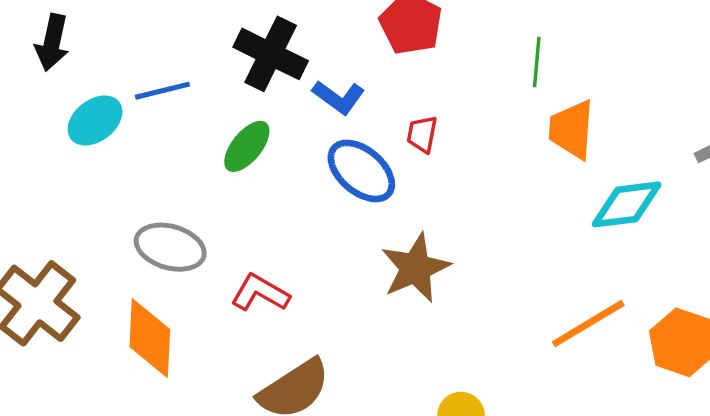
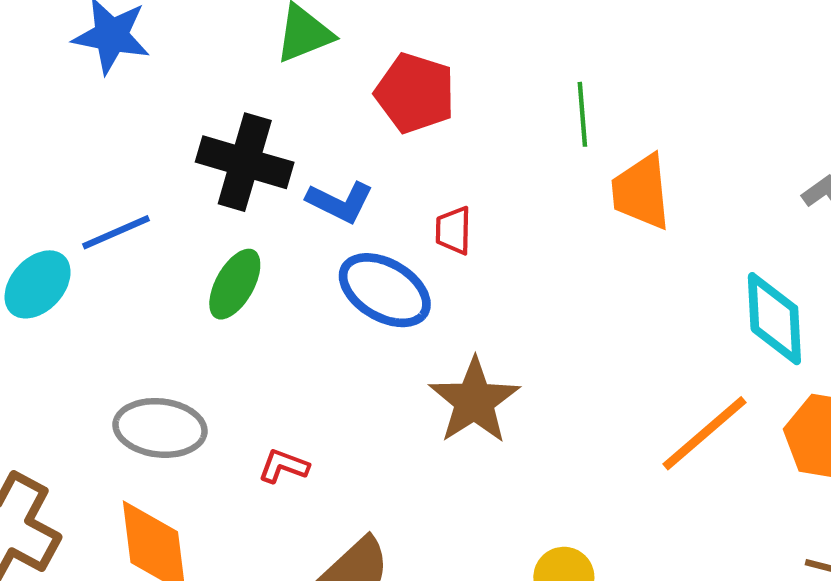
cyan diamond: (627, 204) -> (774, 319), moved, turned -76
red L-shape: (260, 293) -> (284, 466), size x0.7

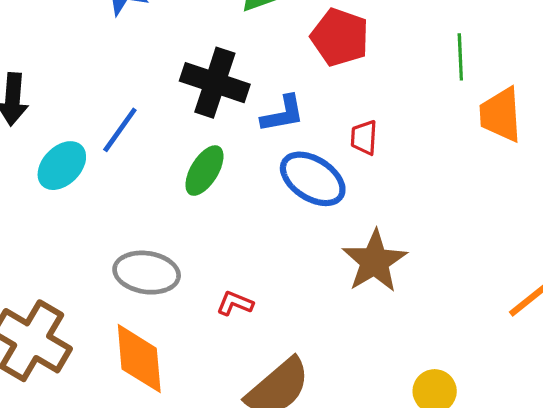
blue L-shape: (340, 202) -> (283, 114), turned -39
blue line: (116, 232) -> (120, 130), turned -33

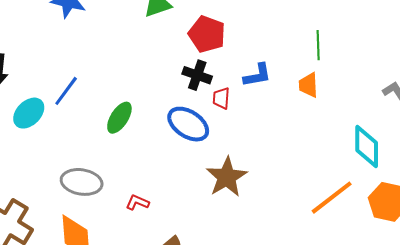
green line: (460, 57) -> (318, 45), moved
black cross: (215, 83) -> (197, 75), moved, size x0.7
blue L-shape: (283, 114) -> (257, 75), moved
orange trapezoid: (501, 115) -> (308, 85), size x0.7

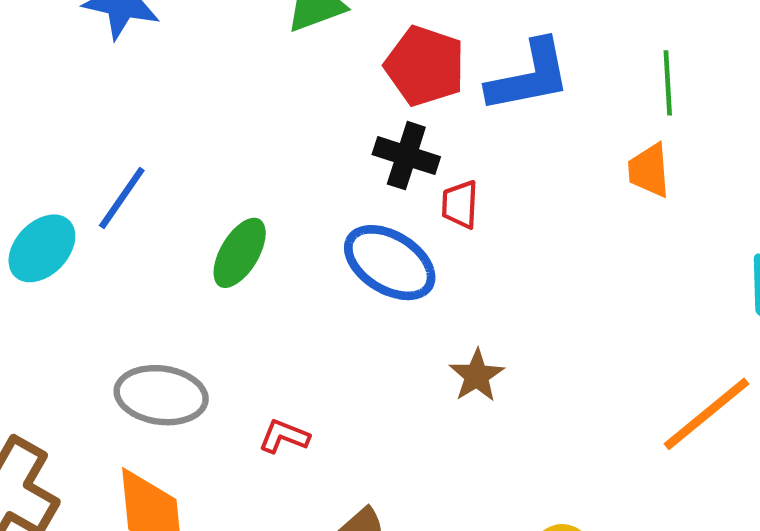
blue L-shape: (257, 75) -> (529, 76), moved, size x1.4
brown star: (227, 177) -> (477, 376), size x0.6

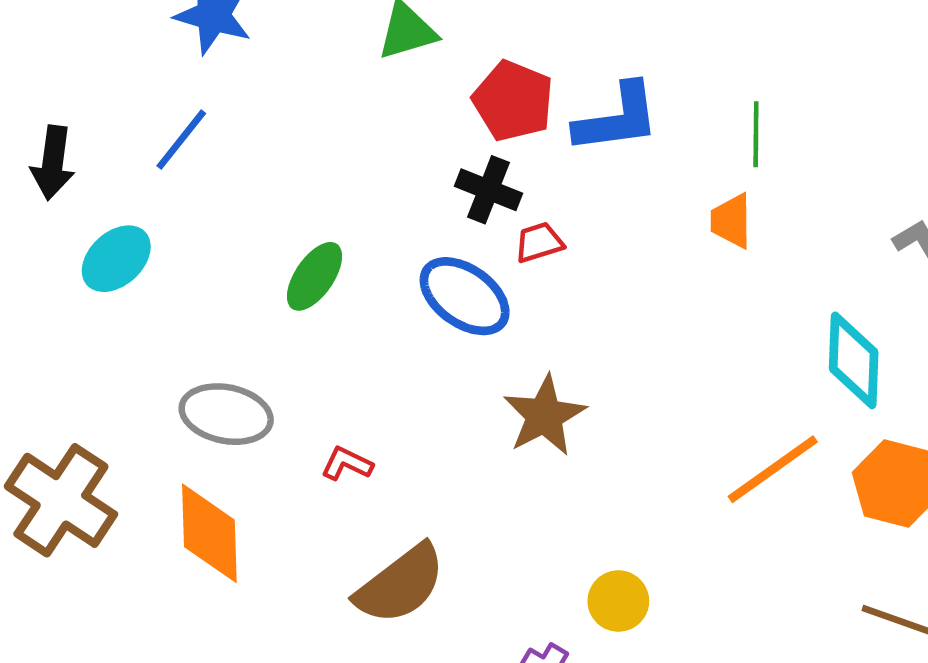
blue line: (122, 198) -> (181, 140), moved
red trapezoid: (460, 204) -> (539, 242), turned 66
brown star: (477, 376) -> (544, 416), size x1.5

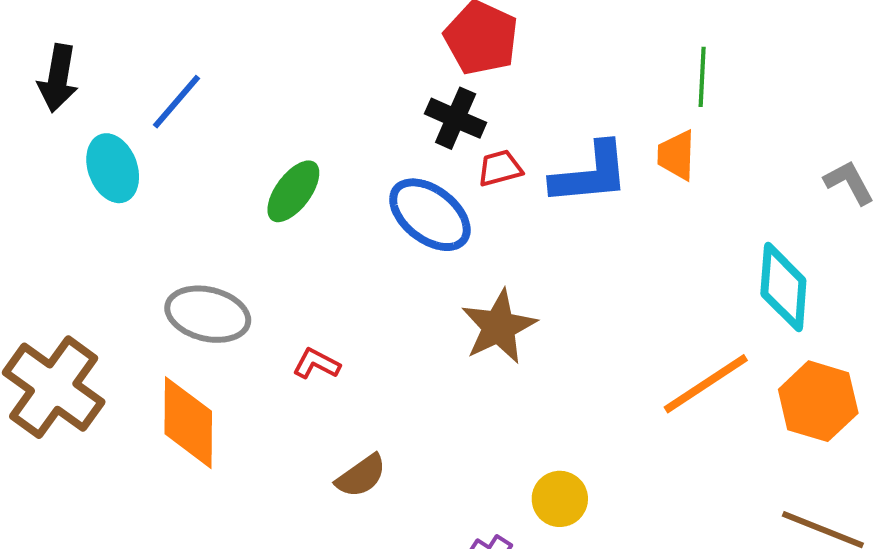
blue L-shape: (617, 118) -> (590, 174), moved
blue line: (181, 140) -> (177, 102), moved
cyan ellipse: (116, 259) -> (113, 168), turned -70
brown semicircle: (400, 584) -> (361, 476), size x0.6

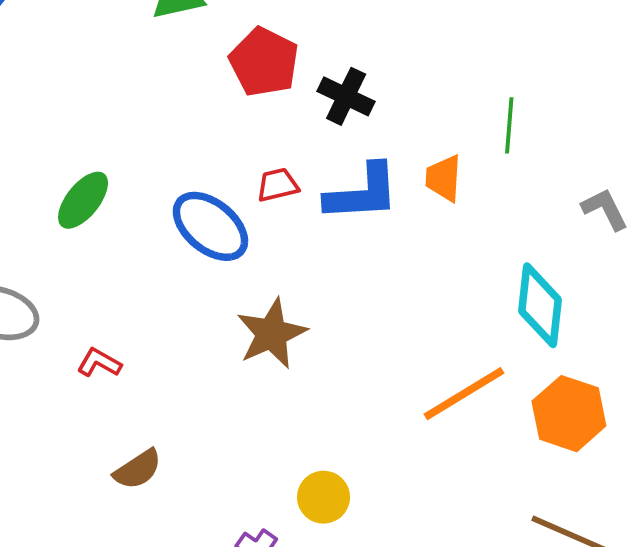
green line: (702, 77) -> (509, 125), moved
black cross: (456, 118) -> (346, 96), moved

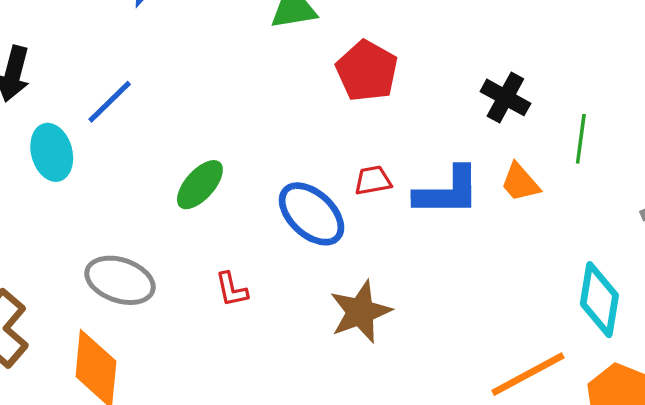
black cross: (346, 96) -> (505, 97), moved
orange trapezoid: (444, 178) -> (520, 182), turned -48
red L-shape: (99, 363) -> (232, 289), moved, turned -135

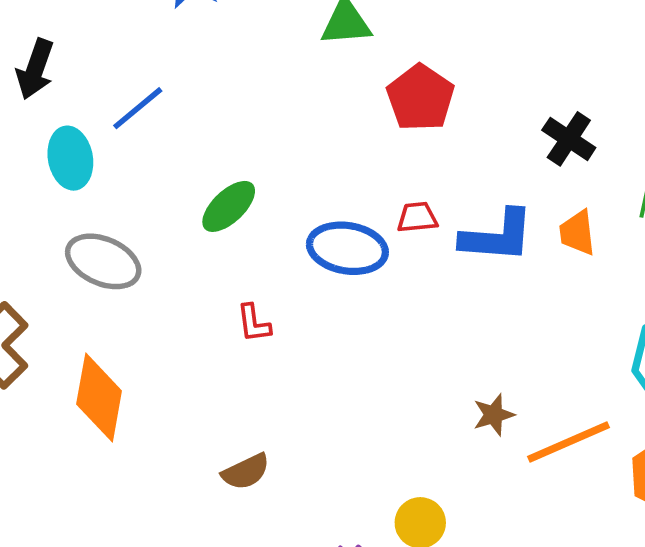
orange trapezoid: (520, 182) -> (577, 233), turned 30
blue ellipse: (311, 214) -> (347, 248), turned -38
gray ellipse: (120, 280) -> (103, 261), moved
brown star: (360, 312) -> (494, 415), moved, size x0.6

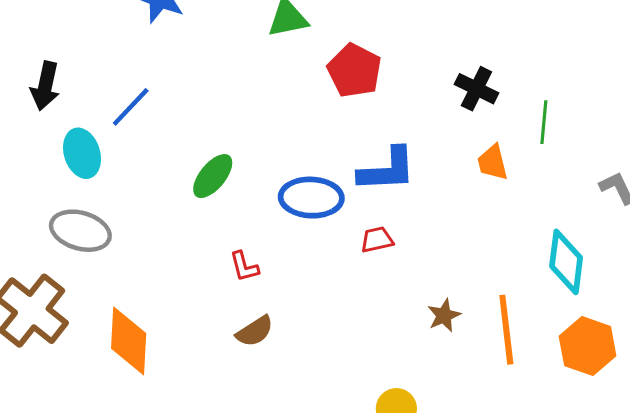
red trapezoid: (417, 217) -> (377, 240), moved
blue L-shape: (497, 236) -> (387, 170), moved
gray ellipse: (103, 261) -> (80, 231), moved
orange line: (569, 442) -> (506, 330), turned -66
brown semicircle: (246, 472) -> (255, 331), moved

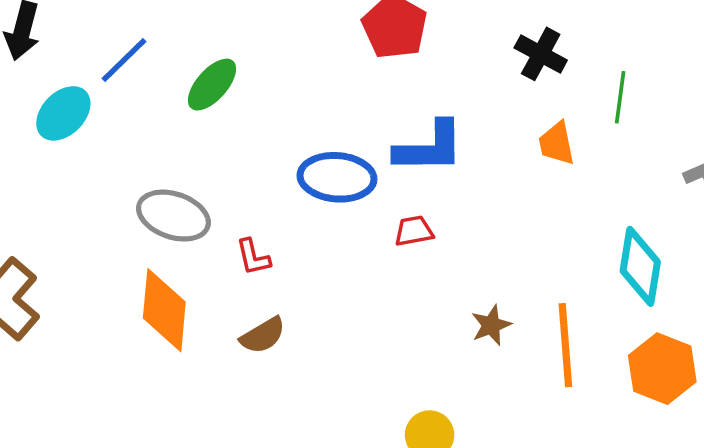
cyan ellipse: (82, 153) -> (63, 113), turned 60
green ellipse: (213, 176) -> (212, 85), moved
gray ellipse: (80, 231) -> (173, 216), moved
orange diamond: (129, 341) -> (164, 310), moved

